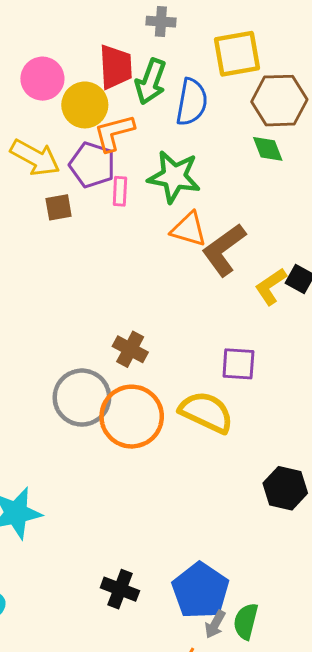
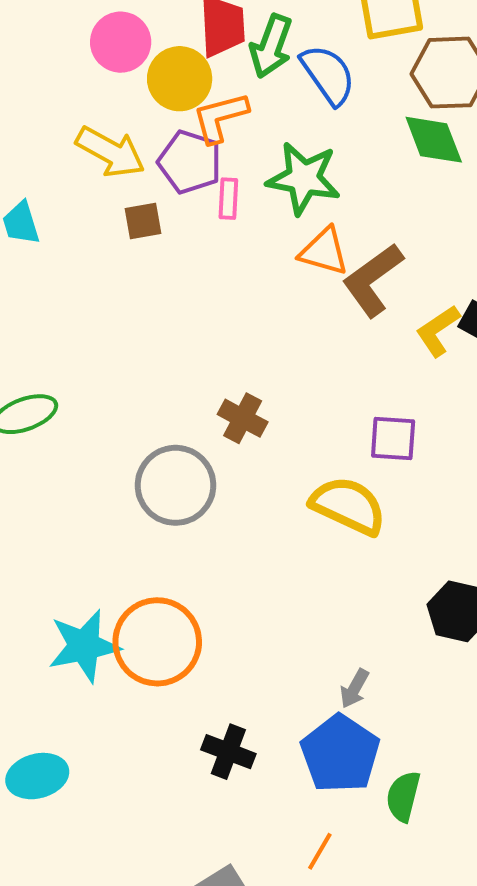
blue semicircle: (192, 102) -> (328, 75), turned -45
green diamond: (268, 149) -> (434, 140), size x1.4
orange circle: (132, 417) -> (157, 642), moved
gray arrow: (215, 624) -> (354, 689), moved

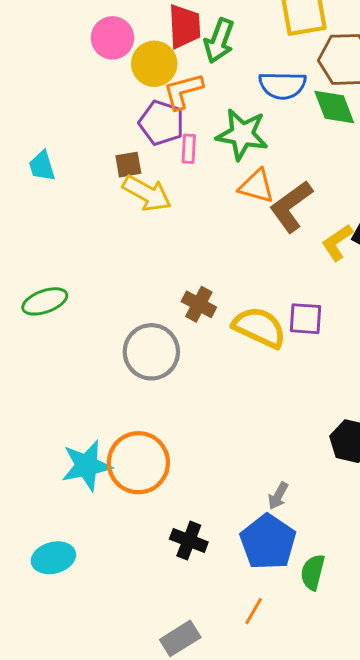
blue semicircle: (328, 75) -> (282, 85), moved, turned 126
yellow arrow: (110, 152) -> (147, 193), moved
yellow semicircle: (348, 506) -> (259, 327), moved

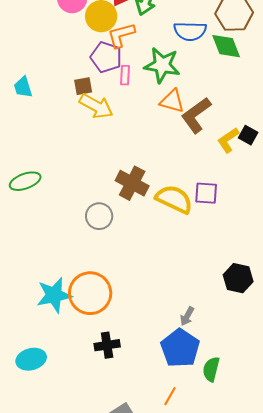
brown cross: (199, 304) -> (132, 183), size x1.4
gray circle: (151, 352) -> (99, 216), size x0.7
black cross: (189, 540) -> (107, 345), moved, turned -30

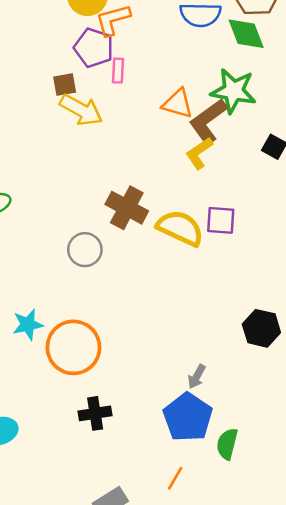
green star: (162, 65) -> (233, 91), moved
yellow L-shape: (228, 140) -> (199, 153), moved
cyan star: (54, 295) -> (28, 325), moved, size x0.7

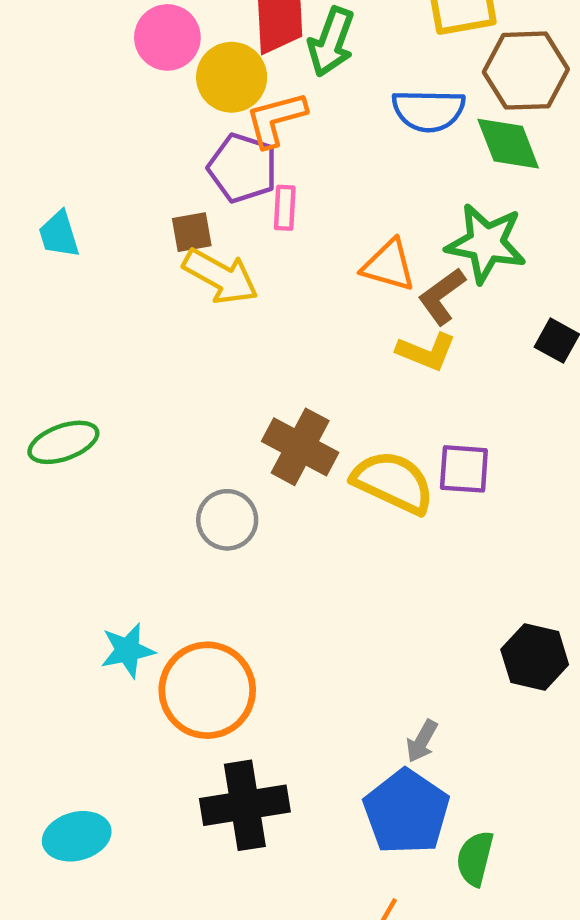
brown L-shape: (208, 121) -> (442, 296), size x0.7
yellow L-shape: (199, 153) -> (426, 352), turned -124
black cross: (95, 413) -> (245, 805), size x1.5

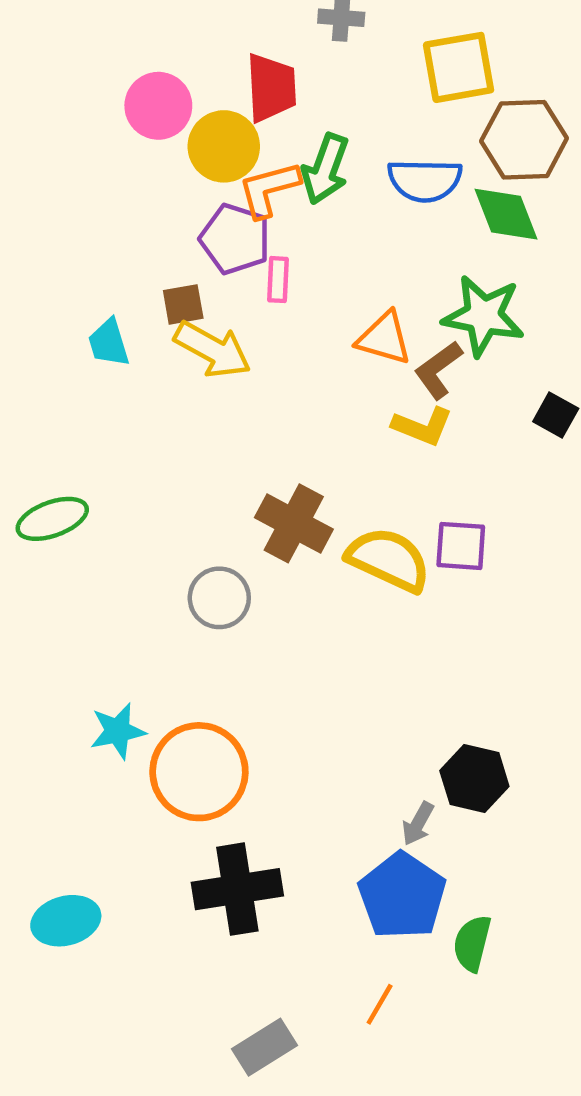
green arrow: (331, 42) -> (325, 169), moved
cyan trapezoid: (59, 234) -> (109, 343), moved
black hexagon: (535, 657) -> (474, 778), moved

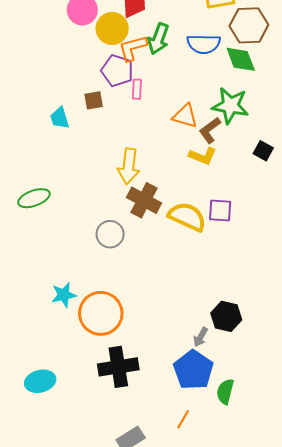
yellow arrow: (213, 350) -> (129, 166), moved, turned 68

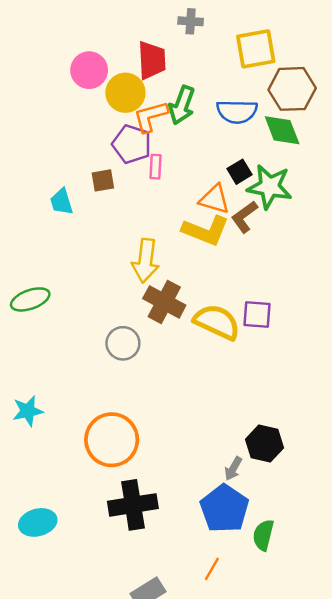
black square: (263, 151) -> (239, 172), moved, turned 30
yellow L-shape: (203, 156) -> (206, 231), moved, size x1.4
cyan star: (64, 295) -> (28, 411), moved

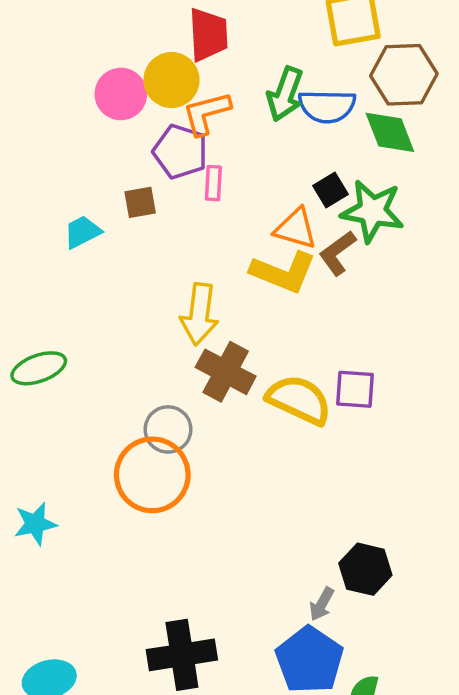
pink circle: (89, 70) -> (121, 94), moved
green arrow: (182, 105) -> (285, 94), moved
cyan trapezoid: (62, 202) -> (82, 232), turned 80
orange circle: (112, 440) -> (152, 475), moved

